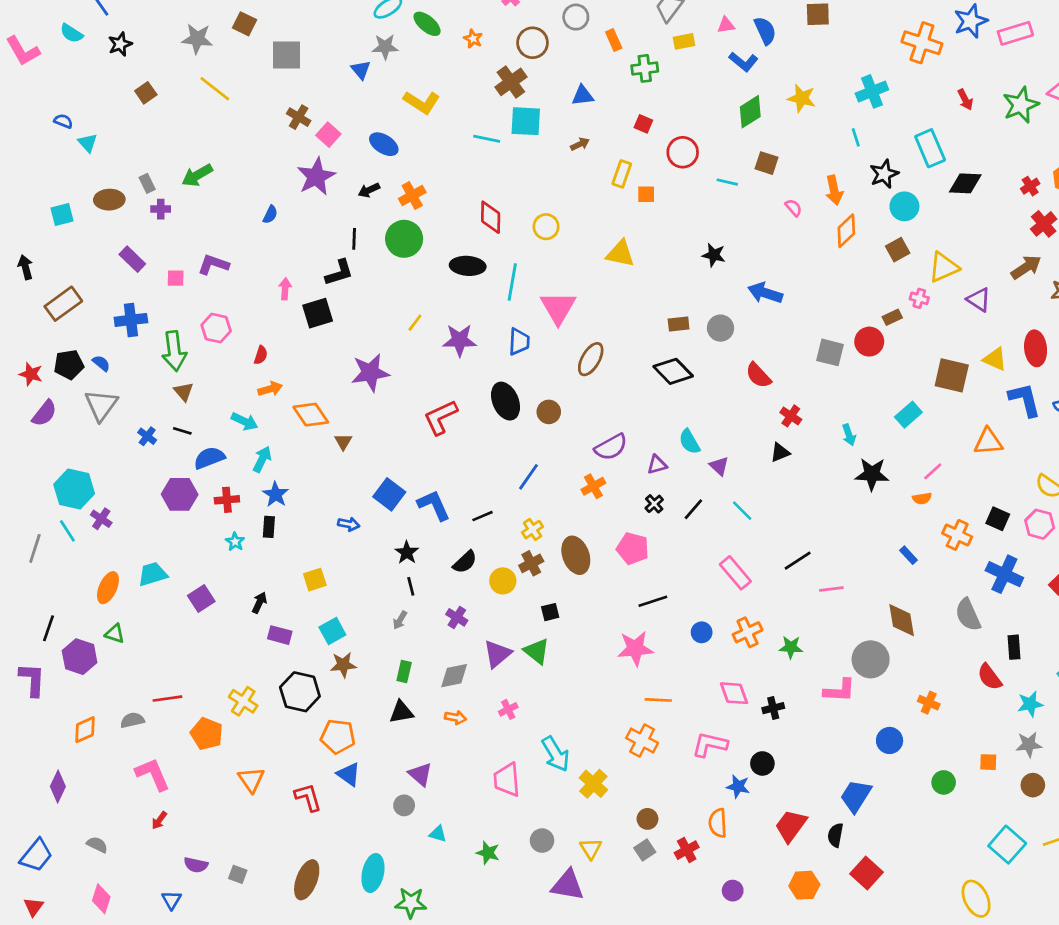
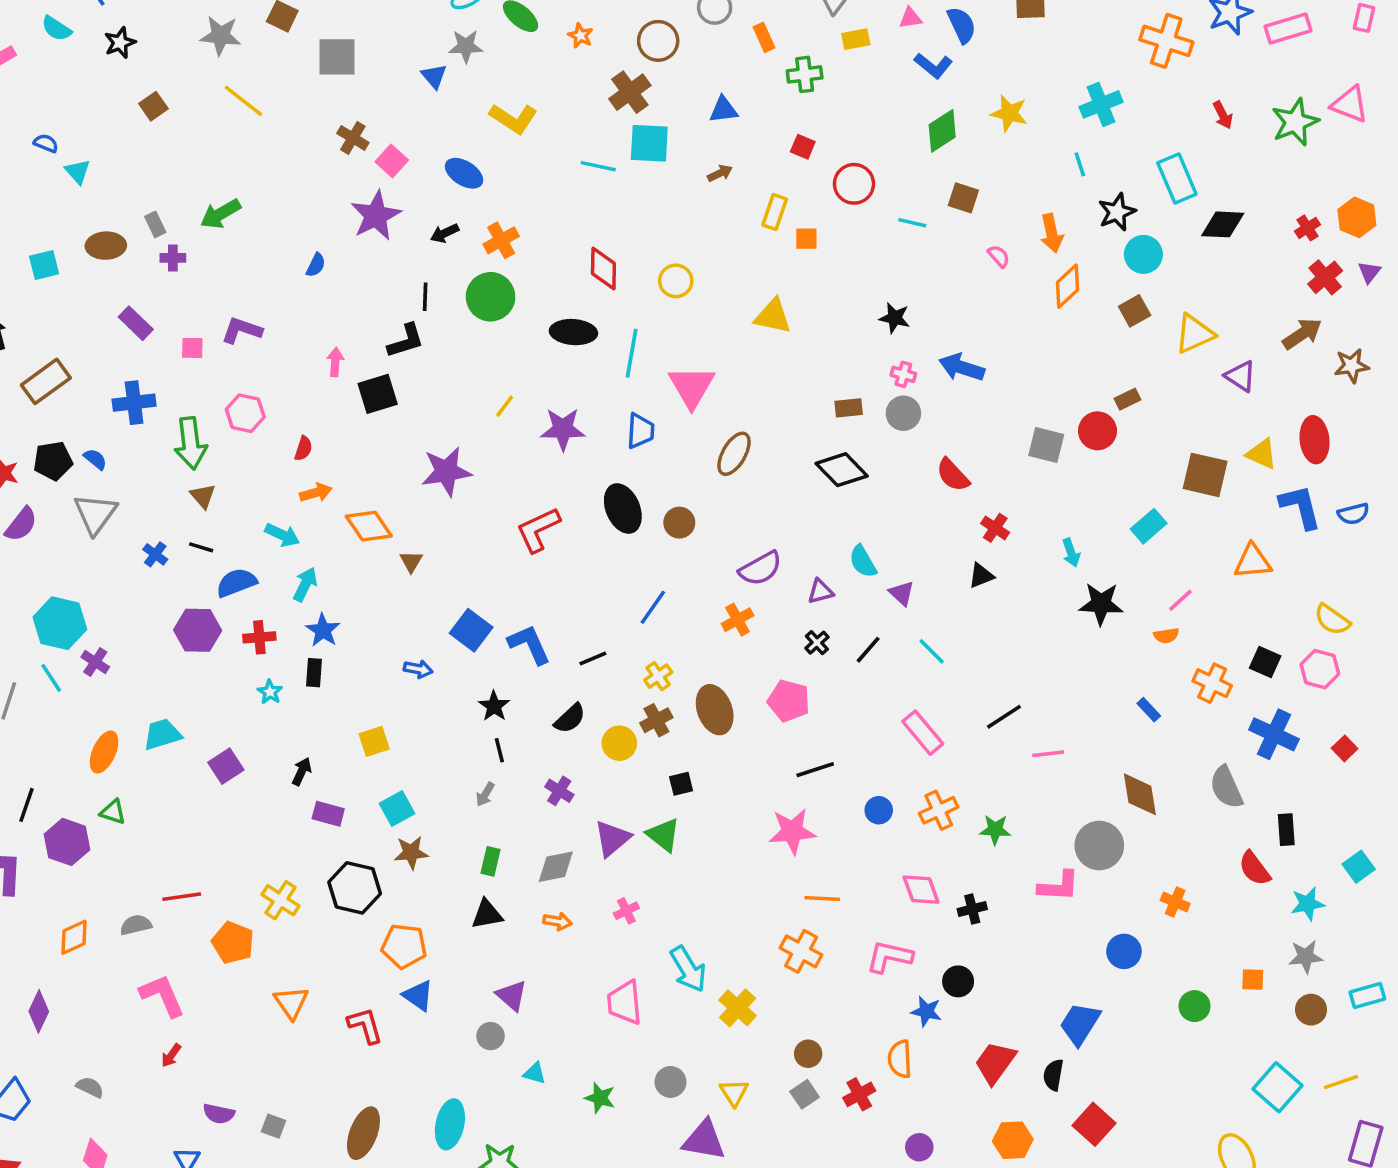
pink cross: (919, 298) -> (903, 374), moved

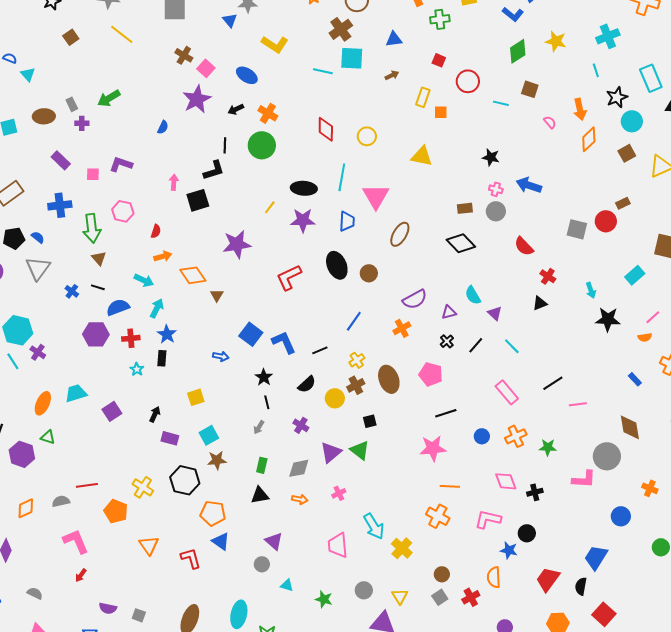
orange cross: (501, 240) -> (268, 113), turned -30
black ellipse: (573, 332) -> (304, 188), moved

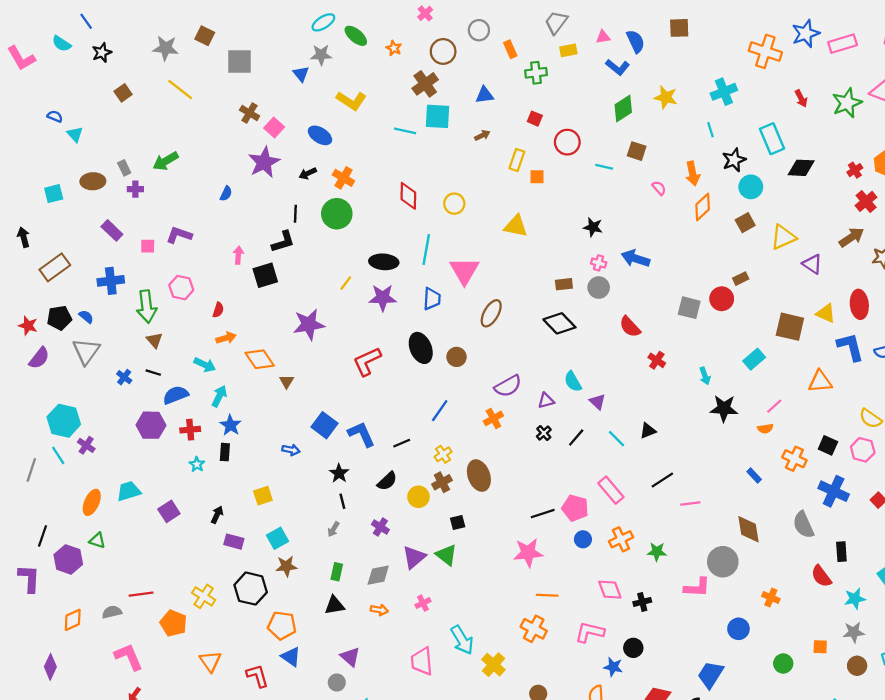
black triangle: (540, 303) -> (648, 431), moved
pink pentagon: (431, 374) -> (575, 508), moved

